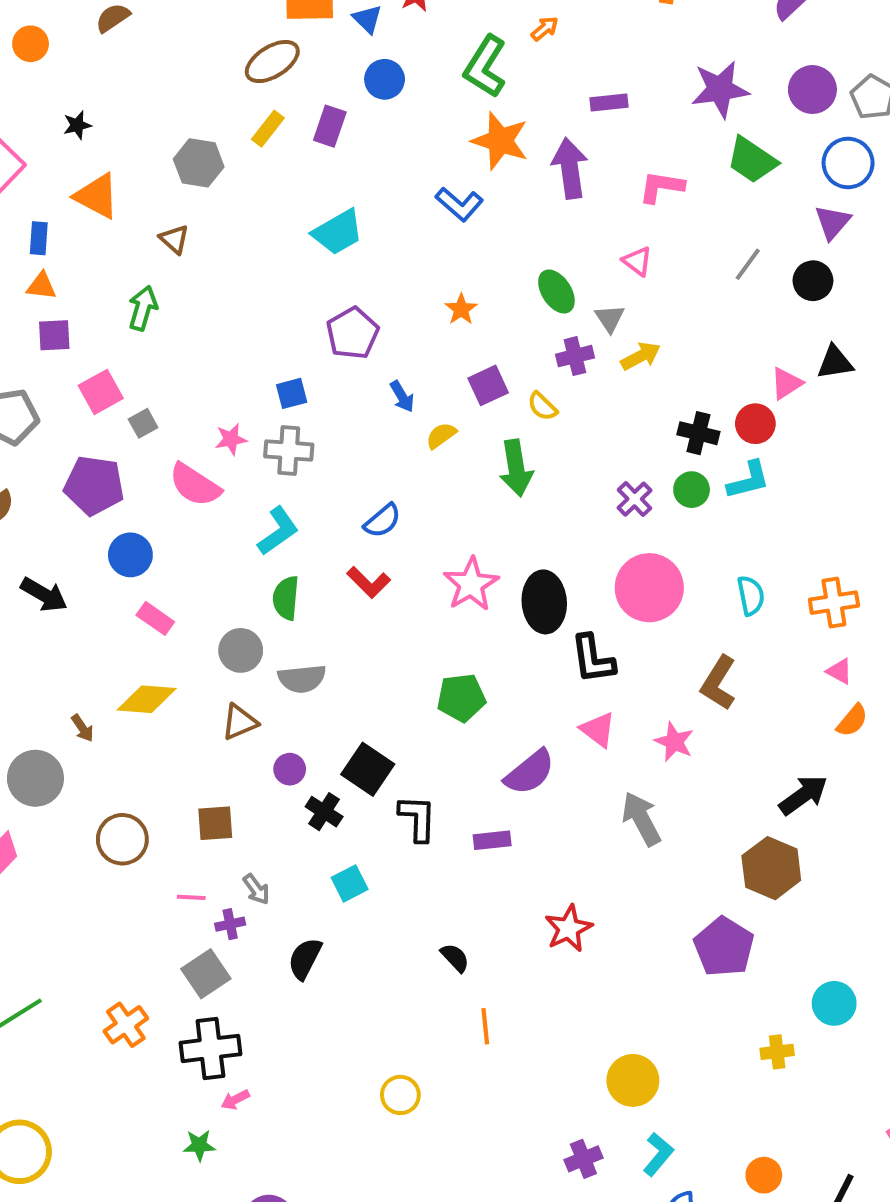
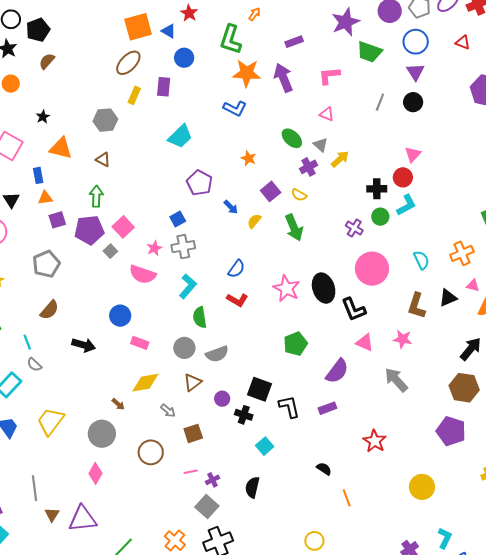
black triangle: (835, 362) -> (448, 298), moved
pink square: (101, 392) -> (123, 227), moved
purple pentagon: (94, 485) -> (89, 230), moved
gray arrow: (256, 889) -> (168, 411), moved
yellow circle: (633, 1080) -> (422, 487), moved

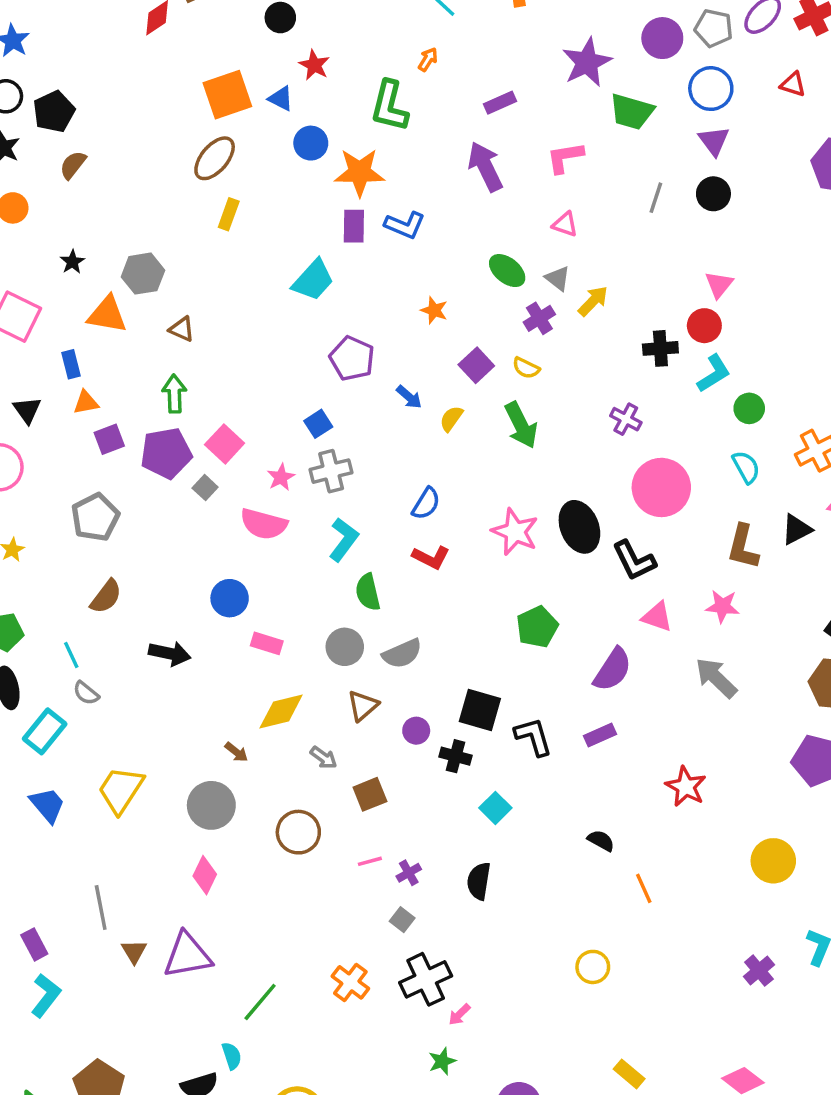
orange star: (247, 73) -> (359, 172), moved
purple rectangle: (164, 87) -> (354, 226), moved
gray hexagon: (105, 120) -> (143, 274), moved
green circle: (380, 217) -> (749, 408), moved
gray square: (207, 507) -> (402, 920), size x0.6

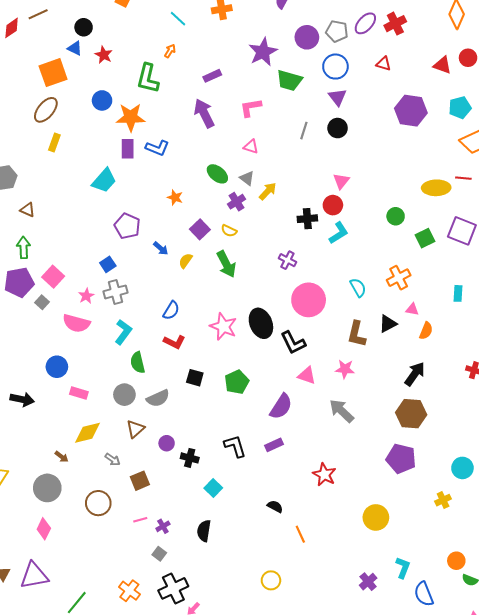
blue triangle: (281, 99) -> (75, 48), moved
green circle: (749, 408) -> (396, 216), moved
black square: (480, 710) -> (195, 378), moved, size x0.7

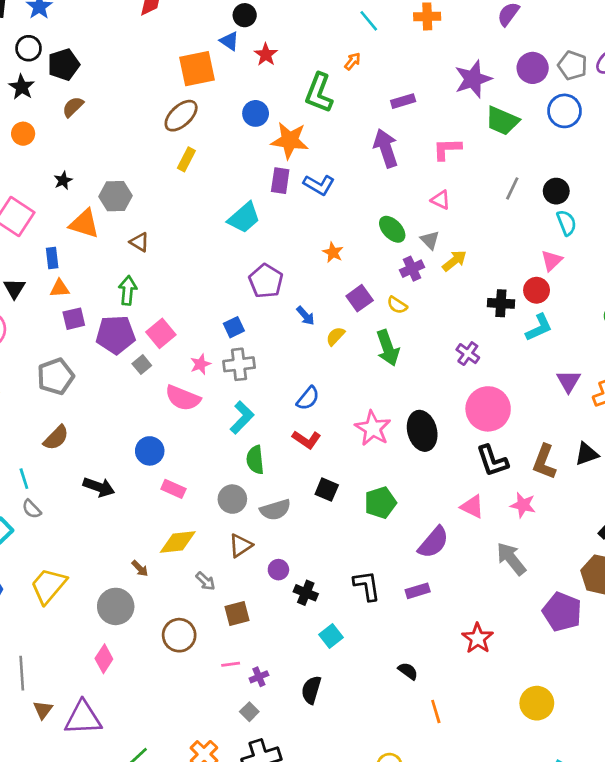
purple triangle: (338, 97) -> (569, 381), moved
cyan semicircle: (358, 287) -> (566, 223), moved
black L-shape: (293, 343) -> (492, 461), moved
purple pentagon: (401, 459) -> (562, 612), moved

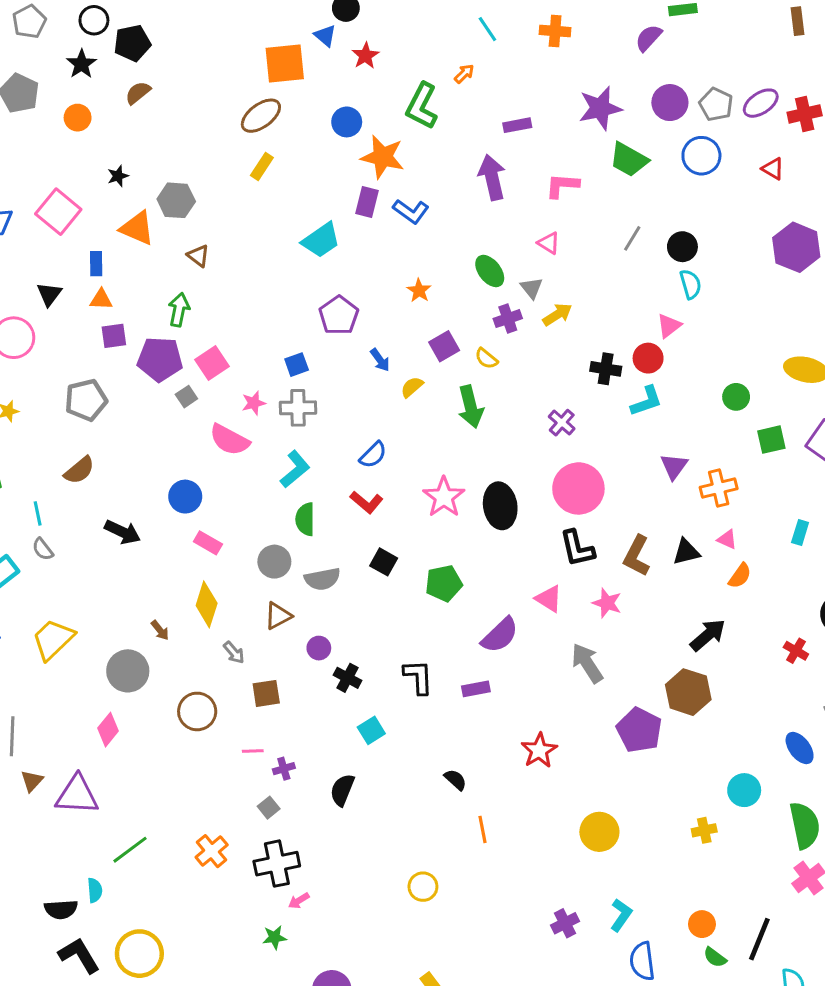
yellow diamond: (178, 542) -> (207, 604), turned -72

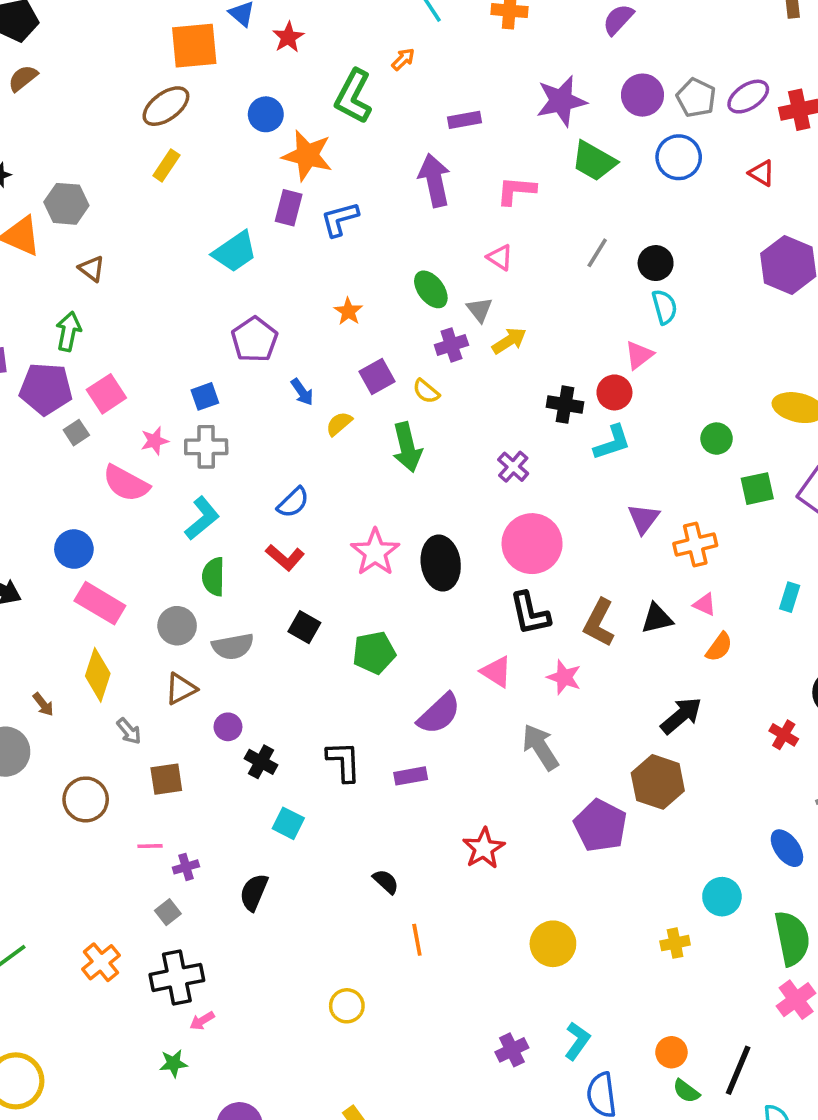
blue L-shape: (411, 211) -> (340, 219), turned 128
pink rectangle: (208, 543) -> (100, 603), size x1.5
cyan square: (371, 730) -> (288, 823), turned -32

